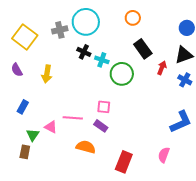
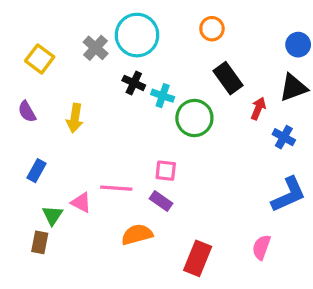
gray cross: (60, 30) -> (96, 48), turned -35
yellow square: (25, 37) -> (40, 59), size x0.7
blue cross: (185, 80) -> (284, 137), moved
orange semicircle: (86, 147) -> (137, 234), turned -30

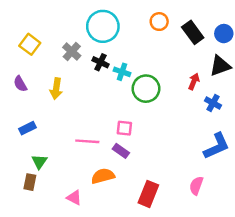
gray cross: (96, 48) -> (72, 51), moved
black rectangle: (228, 78) -> (193, 32), moved
blue rectangle: (37, 171) -> (27, 128), turned 35
pink triangle: (81, 203) -> (74, 198), moved

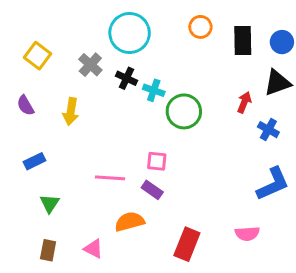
black rectangle: (193, 32) -> (243, 41), turned 35
brown rectangle: (30, 182) -> (48, 250), moved
pink semicircle: (196, 186) -> (247, 234), turned -114

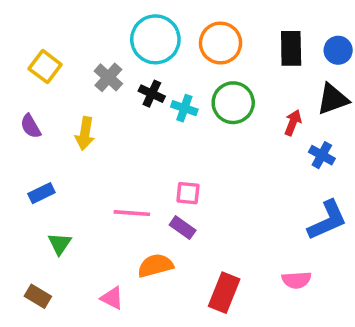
orange circle: (200, 27) -> (221, 43), moved, size x1.5
green circle: (184, 111) -> (233, 103), moved
brown rectangle: (48, 250) -> (38, 296), moved, turned -70

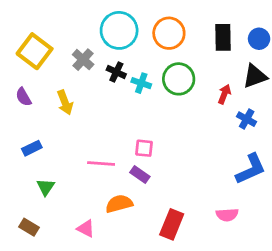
yellow square: (45, 67) -> (35, 51), size x1.4
yellow arrow: (85, 133) -> (65, 102), turned -30

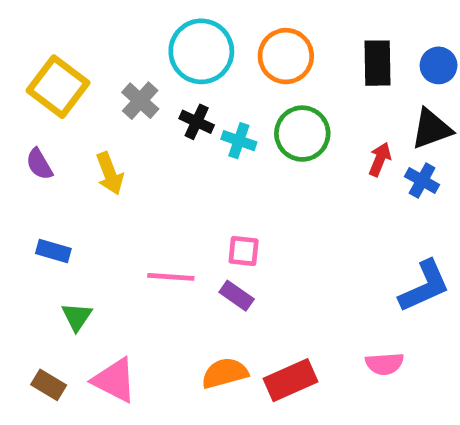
blue cross: (247, 119) -> (422, 181), moved
blue rectangle: (32, 148) -> (53, 251), turned 42
orange semicircle: (119, 204) -> (225, 373), moved
red rectangle: (172, 224) -> (291, 380), turned 44
pink triangle: (86, 229) -> (114, 380), moved, size x1.5

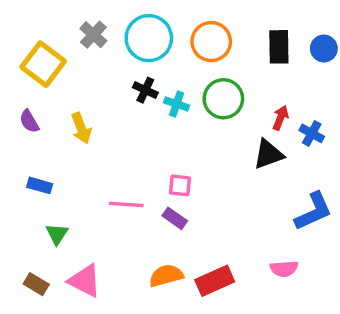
gray cross: (140, 101) -> (93, 35), moved
black triangle: (431, 129) -> (268, 154), moved

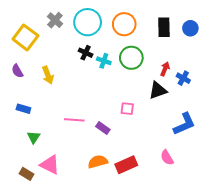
pink square: (180, 185) -> (127, 109), moved
pink semicircle: (284, 269) -> (167, 158), turned 63
brown rectangle: (36, 284) -> (26, 174), moved

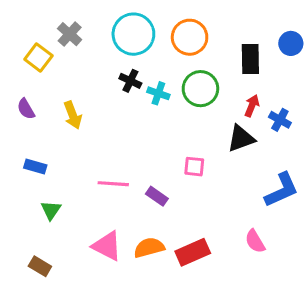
gray cross: (55, 20) -> (70, 34), moved
black rectangle: (164, 27) -> (250, 59), moved
yellow square: (25, 37) -> (38, 57), size x0.7
pink triangle: (50, 165) -> (107, 246), moved

